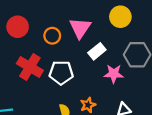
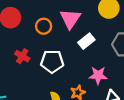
red cross: (30, 67) -> (22, 56), size x0.6
pink star: (114, 74) -> (98, 75), moved

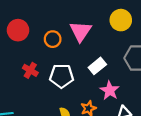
white rectangle: (86, 41) -> (97, 66), moved
pink star: (98, 75) -> (110, 90), turned 30

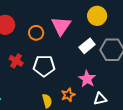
white rectangle: (97, 66) -> (87, 46), moved

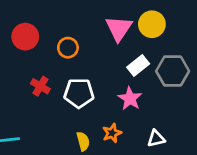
pink triangle: (61, 26) -> (119, 28), moved
pink star: (87, 79) -> (130, 99), moved

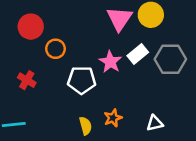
orange circle: (68, 48) -> (56, 49), moved
red cross: (40, 86) -> (27, 80), moved
pink star: (130, 99) -> (110, 62), moved

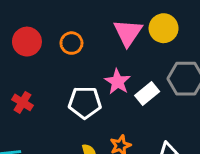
orange circle: (56, 49) -> (71, 43), moved
white rectangle: (138, 54) -> (147, 94), moved

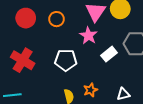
pink star: (118, 82) -> (88, 36), moved
red cross: (22, 102) -> (23, 60), size x1.6

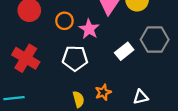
orange circle: (57, 19) -> (64, 21), moved
pink star: (88, 36) -> (89, 29), moved

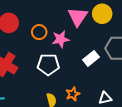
pink star: (89, 29) -> (61, 39), turned 30

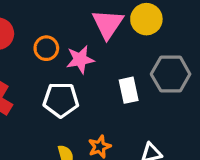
white rectangle: (91, 58) -> (129, 90), turned -63

